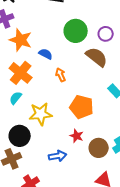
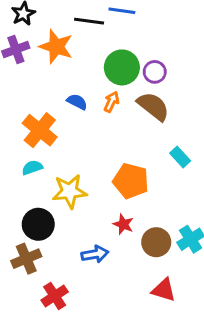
purple circle: (106, 34) -> (155, 72), moved
orange star: (21, 40) -> (56, 47), moved
orange arrow: (61, 75) -> (111, 102), moved, turned 48
cyan semicircle: (16, 98) -> (32, 168), turned 32

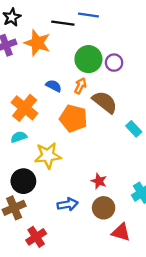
brown semicircle: (153, 106) -> (105, 102), moved
orange pentagon: (131, 181) -> (73, 118), moved
red star: (123, 224) -> (99, 181), moved
brown circle: (156, 242) -> (104, 208), moved

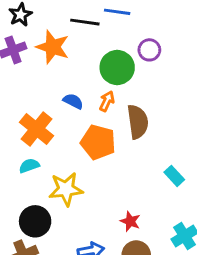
purple circle: (114, 63) -> (149, 50), moved
brown semicircle: (105, 102) -> (138, 122), turned 44
cyan rectangle: (134, 129) -> (174, 176), moved

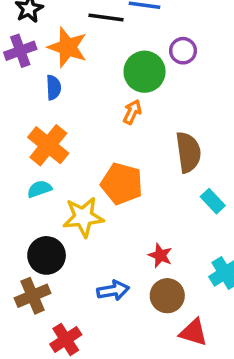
blue semicircle: (73, 101) -> (54, 87), moved, turned 60
brown semicircle: (138, 122) -> (188, 152), moved
orange pentagon: (98, 142) -> (122, 184), moved

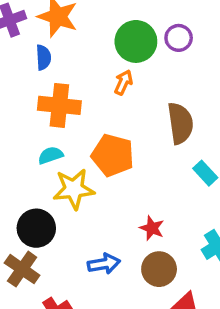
purple circle: (183, 51) -> (179, 38), moved
orange cross: (48, 145) -> (59, 105), moved, turned -33
cyan semicircle: (40, 189) -> (51, 155), moved
brown cross: (33, 296) -> (22, 269), turned -32

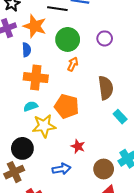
green circle: (136, 41) -> (68, 39), moved
red star: (152, 228) -> (78, 146), moved
brown cross: (22, 269) -> (14, 172), turned 30
brown circle: (159, 269) -> (104, 169), moved

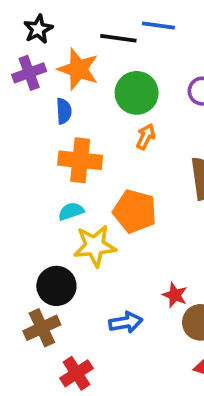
red star: (78, 146) -> (175, 295), moved

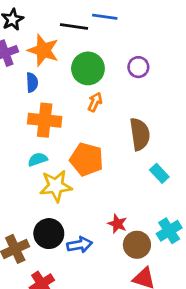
black circle: (56, 286) -> (49, 234), moved

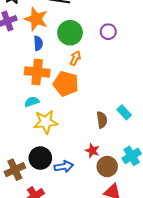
blue semicircle: (32, 82) -> (38, 43), moved
brown semicircle: (140, 134) -> (102, 120), moved, size x0.7
orange pentagon: (87, 159) -> (66, 84), moved

